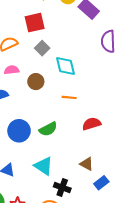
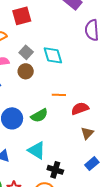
gray square: (42, 48) -> (26, 52), moved
orange line: (69, 97) -> (59, 95), moved
brown triangle: (87, 164) -> (87, 133), moved, turned 48

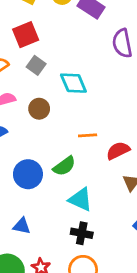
gray square: (26, 52) -> (36, 65), moved
cyan triangle: (37, 150) -> (80, 199), moved
black cross: (55, 170) -> (82, 233), moved

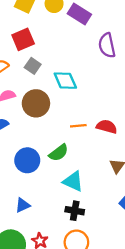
brown circle: (39, 109) -> (36, 103), size x1.5
red semicircle: (118, 151) -> (107, 127), moved, turned 42
blue triangle: (22, 226) -> (23, 205), turned -35

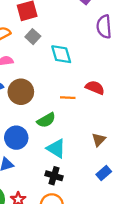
brown circle: (36, 103) -> (21, 92), moved
red semicircle: (107, 127) -> (95, 88), moved
blue circle: (27, 160) -> (16, 138), moved

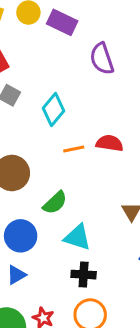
cyan diamond: (61, 54) -> (53, 109), turned 70
orange line: (68, 98) -> (74, 149), moved

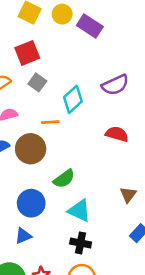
purple semicircle: (102, 59) -> (115, 85), moved, turned -104
orange line: (74, 149) -> (50, 122), moved

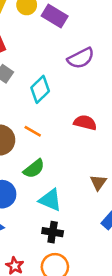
purple semicircle: (115, 85) -> (81, 58), moved
orange line: (50, 122) -> (33, 131), moved, turned 36

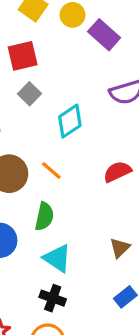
red semicircle: (85, 123) -> (117, 172), turned -50
green semicircle: (34, 169) -> (44, 216), turned -50

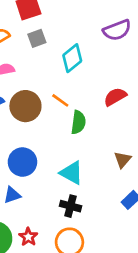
gray square: (30, 94) -> (37, 38), turned 30
green semicircle: (44, 216) -> (78, 122), moved

